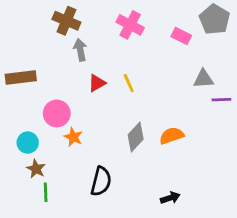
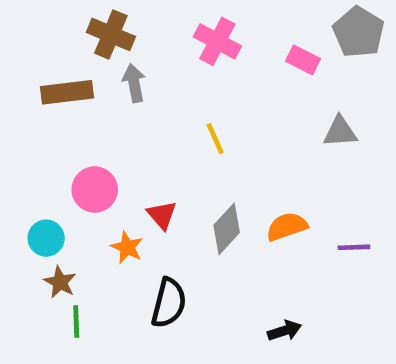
brown rectangle: (21, 78) -> (67, 92), moved
red triangle: (97, 83) -> (162, 215), moved, turned -42
purple line: (221, 100) -> (354, 247), moved
orange star: (73, 137) -> (127, 247), moved

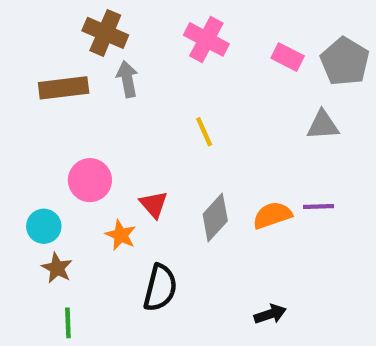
gray pentagon: (359, 32) -> (345, 61), moved
purple line: (354, 247) -> (318, 206), moved
green line: (76, 321) -> (68, 323), moved

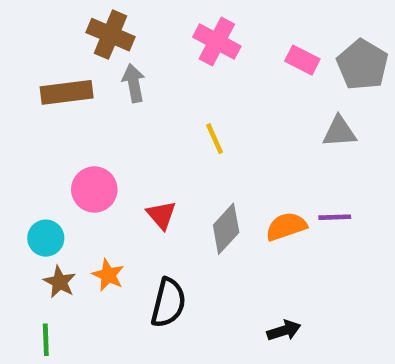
orange star: (121, 235) -> (108, 275), moved
green line: (68, 323) -> (46, 340), moved

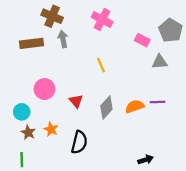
pink rectangle: (302, 60) -> (142, 40), moved
black arrow: (284, 331) -> (146, 160), moved

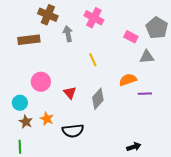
gray arrow: (63, 39) -> (68, 34), moved
orange semicircle: (135, 106) -> (128, 80), moved
black semicircle: (79, 142) -> (73, 131), turned 70

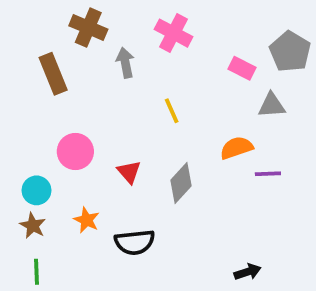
brown rectangle: (29, 40) -> (53, 74), turned 75
brown star: (26, 122) -> (33, 226), moved

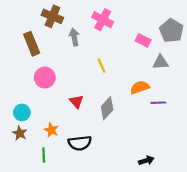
pink circle: (75, 151) -> (45, 78), moved
green line: (36, 272) -> (44, 155), moved

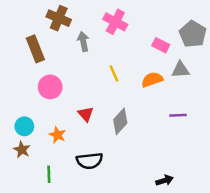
orange semicircle: (140, 87) -> (152, 80), moved
orange star: (51, 130) -> (58, 135), moved

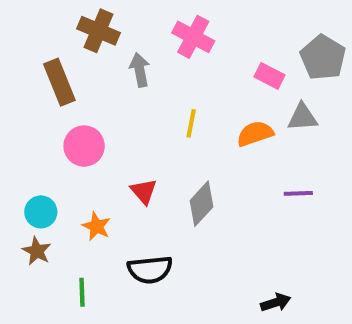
yellow line: (114, 73) -> (191, 123), turned 35

